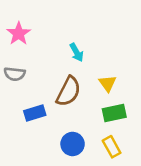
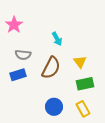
gray semicircle: (15, 74) -> (23, 55), moved
blue rectangle: (35, 113) -> (18, 75), moved

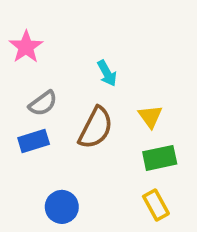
gray semicircle: (23, 55) -> (43, 103), turned -42
blue circle: (54, 107) -> (62, 207), moved

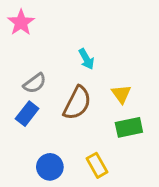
pink star: (26, 47) -> (21, 22), moved
blue rectangle: (34, 141) -> (27, 114), turned -35
yellow rectangle: (156, 205) -> (97, 165), moved

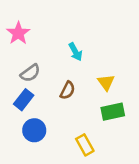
pink star: (21, 22) -> (18, 33), moved
brown semicircle: (77, 103) -> (68, 90), size x0.6
blue circle: (50, 167) -> (34, 130), moved

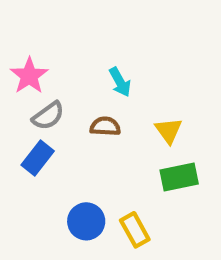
pink star: (18, 33) -> (29, 76), moved
brown semicircle: (68, 90) -> (105, 126), moved, turned -114
blue circle: (34, 130) -> (86, 221), moved

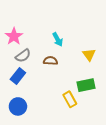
yellow triangle: (169, 131) -> (89, 55), moved
blue circle: (86, 221) -> (18, 106), moved
yellow rectangle: (135, 230) -> (70, 99), moved

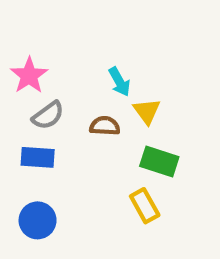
yellow triangle: (89, 55) -> (147, 111), moved
blue rectangle: (18, 76) -> (38, 157), turned 56
green rectangle: (86, 85) -> (159, 162), moved, turned 30

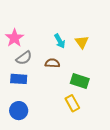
yellow triangle: (147, 111) -> (82, 42), moved

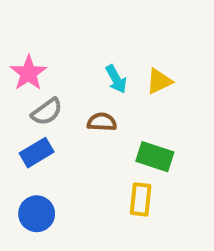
yellow triangle: (82, 42) -> (159, 81), turned 40
blue rectangle: (19, 79) -> (37, 153), turned -35
yellow rectangle: (72, 103) -> (141, 199), turned 35

